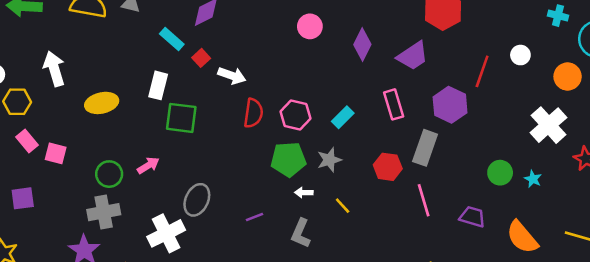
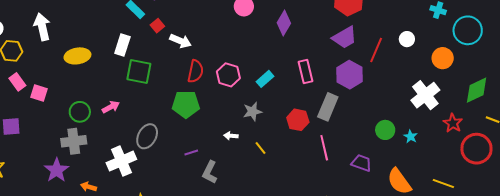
purple trapezoid: (413, 56) -> (345, 37), moved
green pentagon: (288, 159) -> (186, 104), moved
gray L-shape: (301, 233) -> (210, 172), moved

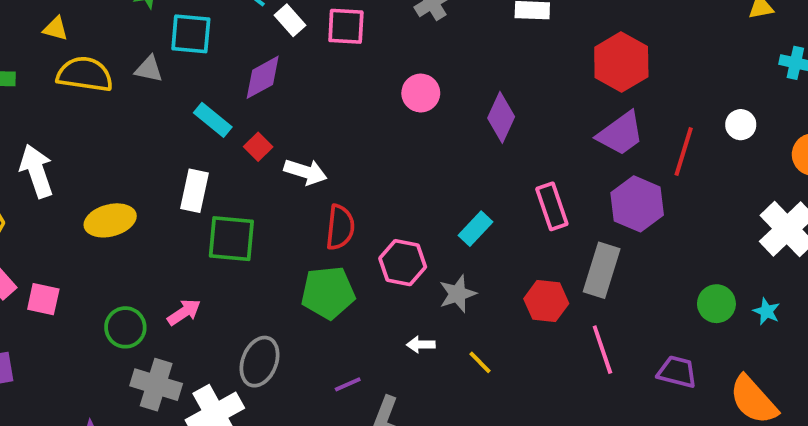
pink hexagon: (228, 75) -> (403, 263), moved
gray cross: (74, 141) -> (156, 385), moved, turned 30

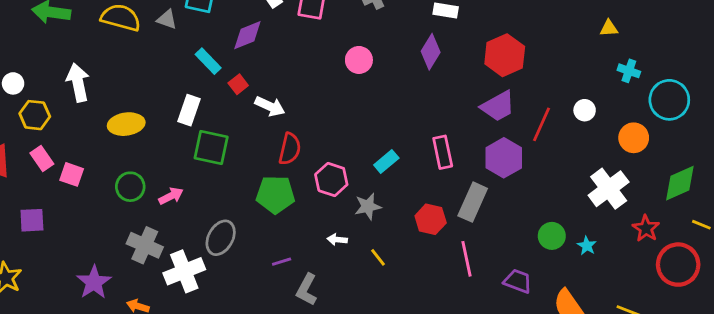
purple diamond: (501, 117) -> (431, 52), moved
green circle: (125, 327) -> (130, 187), moved

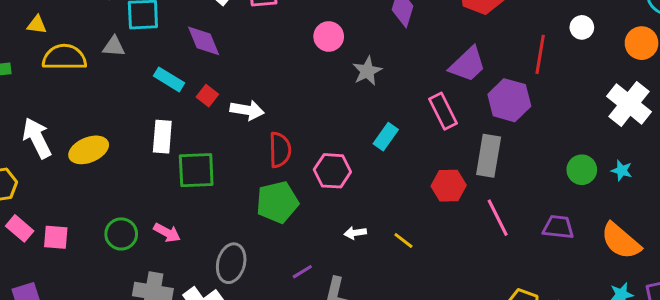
purple diamond: (247, 35) -> (204, 41), turned -76
purple trapezoid: (498, 106) -> (468, 64), moved
yellow ellipse: (126, 124) -> (89, 150), moved
pink arrow: (171, 196) -> (167, 233), turned 70
gray star: (368, 206) -> (367, 71), moved

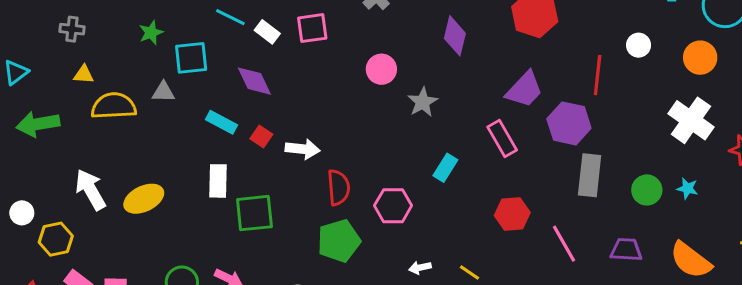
gray rectangle: (489, 156) -> (590, 175), moved

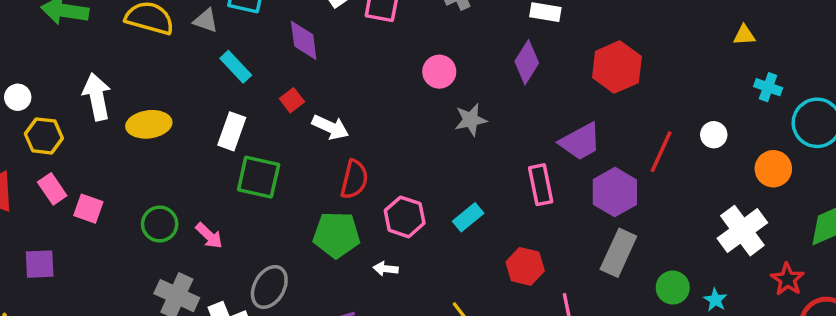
cyan rectangle: (222, 122) -> (236, 67), moved
cyan rectangle: (445, 168) -> (468, 217), moved
white arrow: (420, 268) -> (386, 269), moved

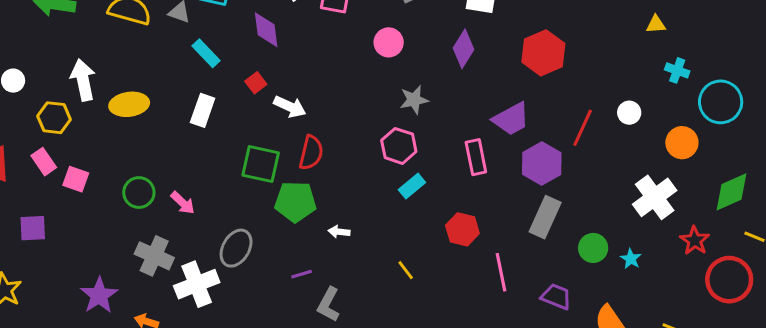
pink circle: (439, 72) -> (389, 42), moved
yellow hexagon: (44, 136) -> (54, 118), moved
green square: (259, 177) -> (261, 164), moved
pink hexagon: (405, 217) -> (399, 146), moved

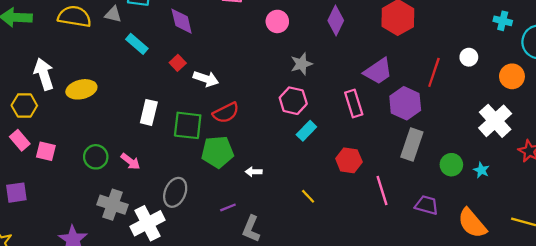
white rectangle: (203, 110) -> (149, 112), moved
red semicircle: (311, 153) -> (226, 113), turned 56

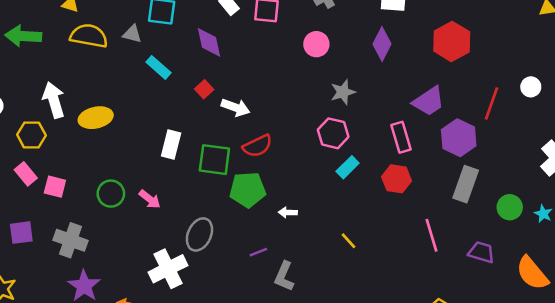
red hexagon: (349, 160) -> (397, 179), moved
gray cross: (112, 205) -> (71, 240), moved

